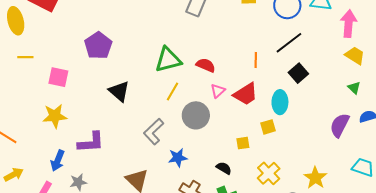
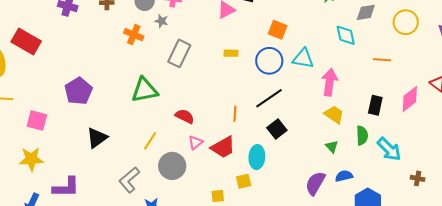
green triangle: (168, 60) -> (145, 90), moved
black triangle: (119, 91) -> (97, 138), turned 40

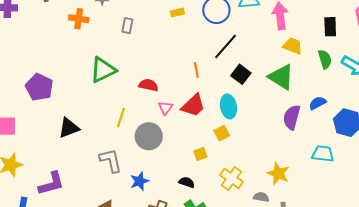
gray rectangle: (179, 53) -> (127, 26), size x0.6
black triangle: (97, 138) -> (69, 128), turned 30
green triangle: (332, 147) -> (281, 77), moved, size x2.0
gray L-shape: (129, 180) -> (111, 161), turned 132

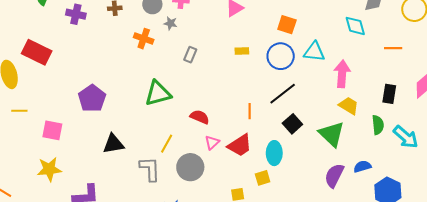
gray L-shape: (111, 161) -> (150, 169), moved

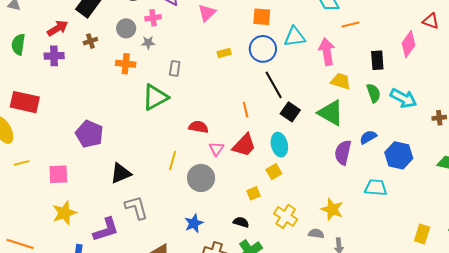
orange line: (393, 48) -> (350, 24), moved
green triangle: (158, 93) -> (155, 97), moved
black line: (283, 94) -> (274, 85), turned -68
gray L-shape: (150, 169) -> (136, 208), moved

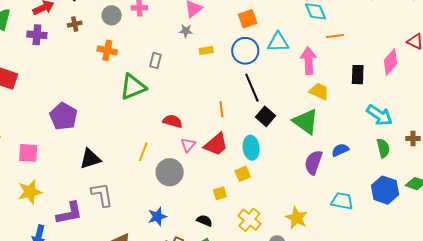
orange square: (262, 17) -> (248, 19), turned -30
gray star: (148, 43) -> (186, 31), moved
green semicircle: (374, 93) -> (383, 148), moved
blue hexagon: (399, 155) -> (385, 190), moved

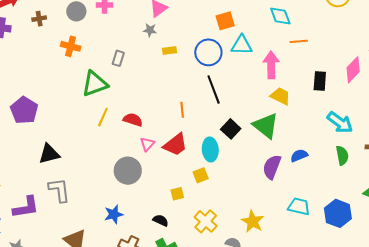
orange square: (248, 19) -> (225, 21), moved
black square: (266, 116) -> (231, 129), moved
yellow line: (143, 152) -> (103, 117), moved
blue hexagon: (385, 190) -> (338, 213), moved

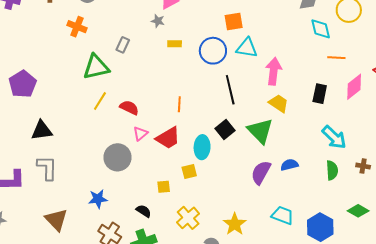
cyan diamond: (280, 16) -> (321, 29), moved
orange line: (299, 41) -> (336, 58), moved
black line: (214, 90) -> (230, 90), moved

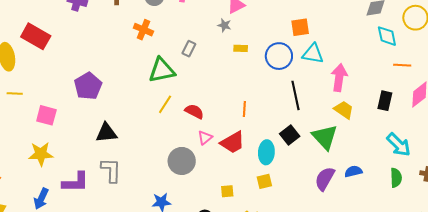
yellow square: (189, 172) -> (264, 181), moved

